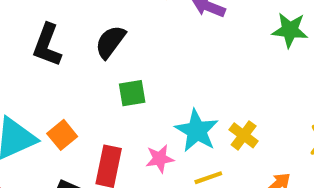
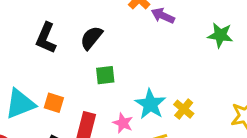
orange square: (62, 135) -> (54, 103), turned -36
pink star: (160, 159) -> (123, 123), turned 30

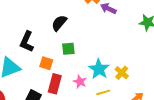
black L-shape: (46, 38) -> (27, 42), moved
orange square: (54, 103) -> (46, 63), moved

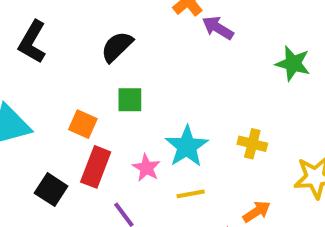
black L-shape: (27, 42) -> (32, 42), moved
yellow cross: (122, 73) -> (252, 144), moved, turned -32

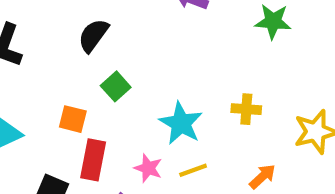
green square: (130, 100) -> (116, 86), turned -32
pink star: (146, 168) -> (148, 168), moved

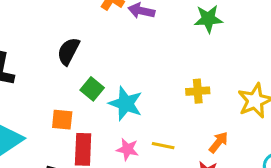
cyan star: (181, 123) -> (126, 104), moved
yellow line: (193, 170) -> (163, 146), turned 40

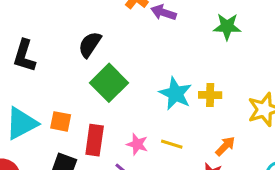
green square: (92, 89) -> (109, 83), size x1.6
cyan star: (126, 104) -> (175, 94), moved
orange square: (62, 120) -> (61, 121), moved

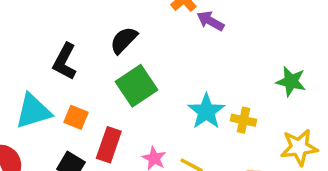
green star: (227, 27) -> (291, 81), moved
black L-shape: (24, 56) -> (65, 62), moved

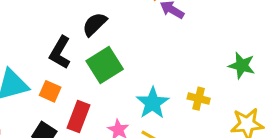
black L-shape: (65, 62) -> (60, 53), moved
cyan star: (206, 111) -> (153, 103), moved

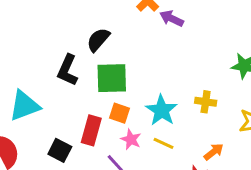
green square: (105, 65) -> (112, 78), turned 36
orange square: (50, 91) -> (119, 113), moved

